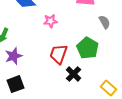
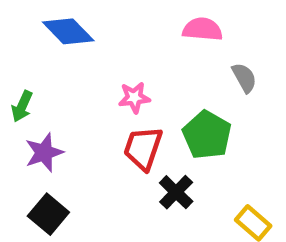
pink star: (51, 21) -> (134, 97), moved
black square: (16, 84) -> (48, 214), turned -30

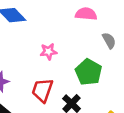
red trapezoid: (143, 148) -> (42, 90), moved

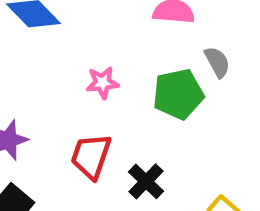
green pentagon: (88, 72) -> (178, 94), moved, turned 30

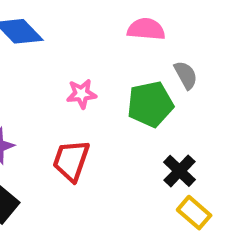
black cross: (146, 181) -> (179, 171), moved

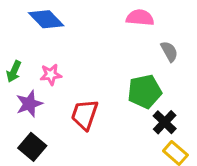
pink star: (82, 94) -> (51, 75), moved
green pentagon: (150, 104) -> (145, 91), moved

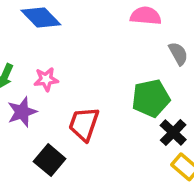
black square: (32, 147) -> (50, 160), moved

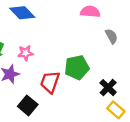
green pentagon: (151, 98) -> (77, 67), moved

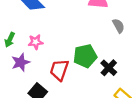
black cross: (108, 88) -> (109, 68), moved

